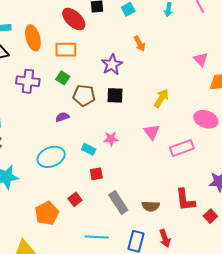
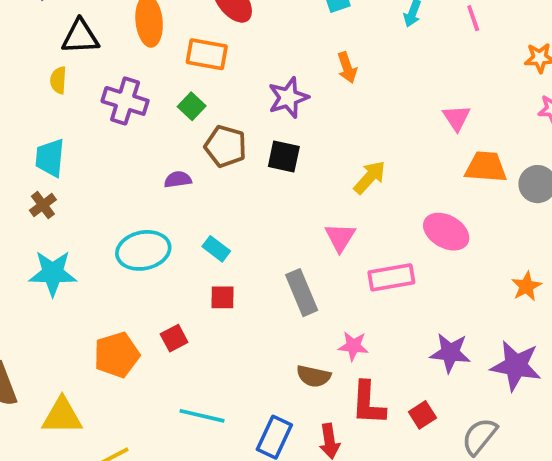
pink star: (111, 139) -> (353, 346), moved
red L-shape: (185, 200) -> (368, 403), moved
gray rectangle: (118, 202) -> (302, 293), moved

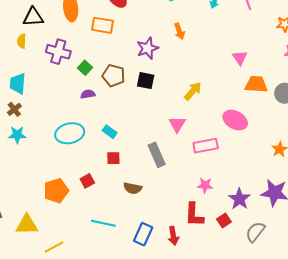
green square: (192, 106) -> (85, 68), moved
cyan star: (53, 273) -> (17, 135), moved, size x0.7
pink star: (353, 346) -> (205, 185), moved
purple star: (450, 353) -> (239, 199), moved, turned 30
brown semicircle: (314, 376) -> (133, 188), moved

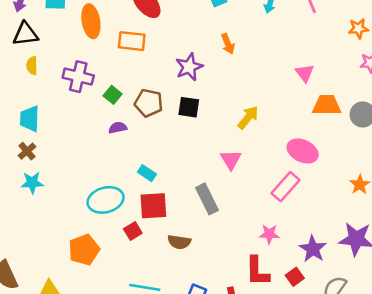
black triangle: (33, 17) -> (25, 34), moved
cyan ellipse: (70, 133) -> (106, 200), moved
pink rectangle: (206, 146) -> (286, 187), moved, turned -35
red square: (113, 158) -> (153, 206), size x1.6
red square: (87, 181) -> (133, 231), moved

